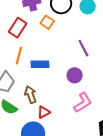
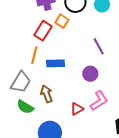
red rectangle: (18, 28) -> (43, 31), moved
red triangle: (44, 112) -> (77, 109), moved

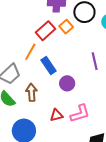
blue rectangle: (56, 63) -> (48, 66), turned 42
purple circle: (90, 74) -> (67, 83), moved

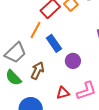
brown arrow: (31, 92) -> (37, 71), turned 30

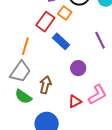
orange line: (35, 30) -> (25, 46), moved
blue rectangle: (54, 43) -> (61, 41), moved

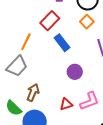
orange square: (65, 13) -> (87, 22), moved
brown arrow: (45, 85) -> (33, 93), moved
green semicircle: (23, 97) -> (14, 108), moved

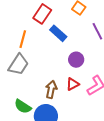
brown arrow: (33, 93) -> (51, 89), moved
red triangle: (66, 104) -> (73, 84), moved

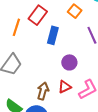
blue rectangle: (58, 33) -> (53, 35), turned 60
orange line: (23, 39) -> (16, 27), moved

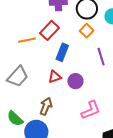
orange line: (16, 27) -> (27, 40), turned 54
red triangle: (65, 87) -> (55, 77), moved

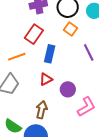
orange line: (27, 40) -> (17, 57), moved
purple circle: (75, 81) -> (68, 89), moved

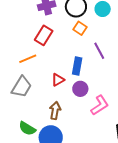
blue rectangle: (50, 54) -> (77, 66), moved

